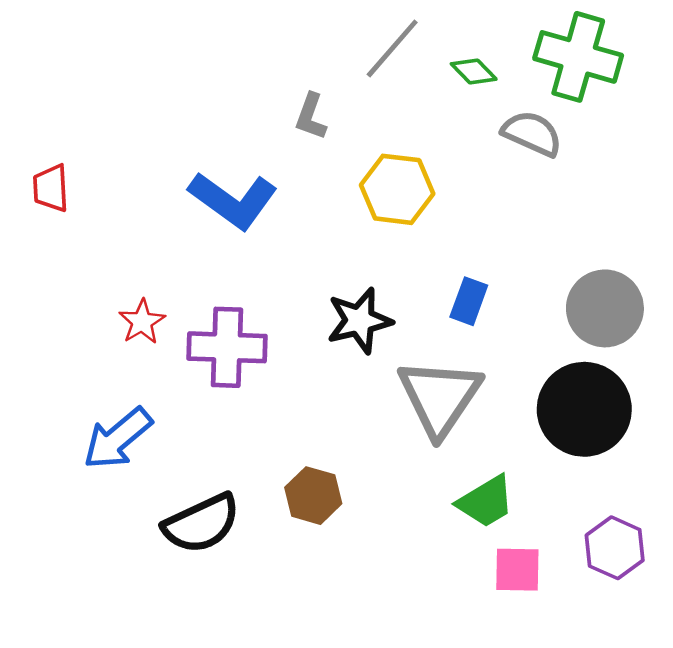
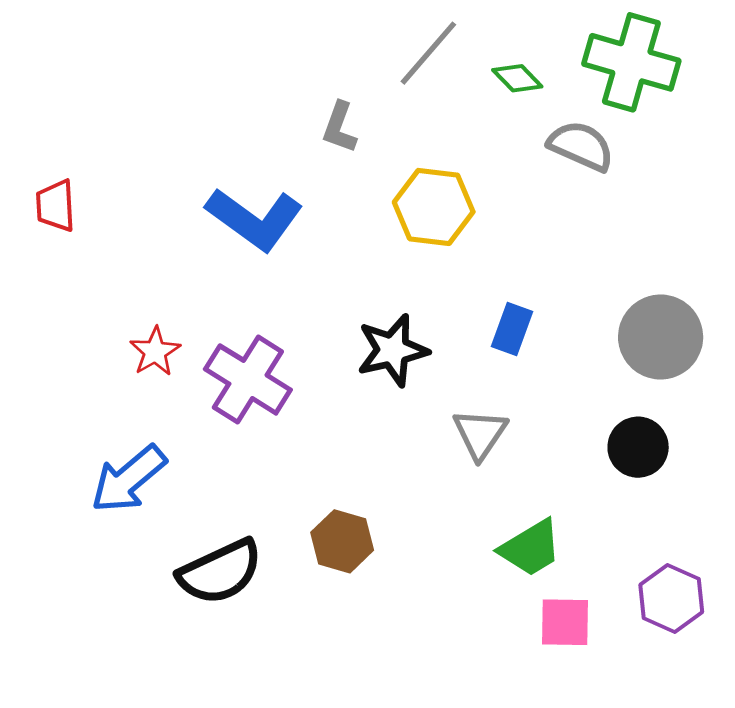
purple cross: (227, 347) -> (248, 379), turned 30
gray triangle: (440, 397) -> (480, 434), size x0.6
black circle: (584, 409) -> (638, 447), size x0.6

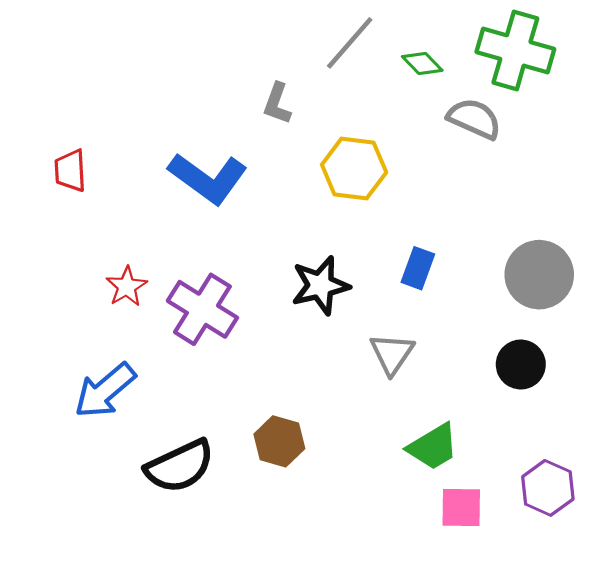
red trapezoid: (56, 206) -> (70, 171), moved

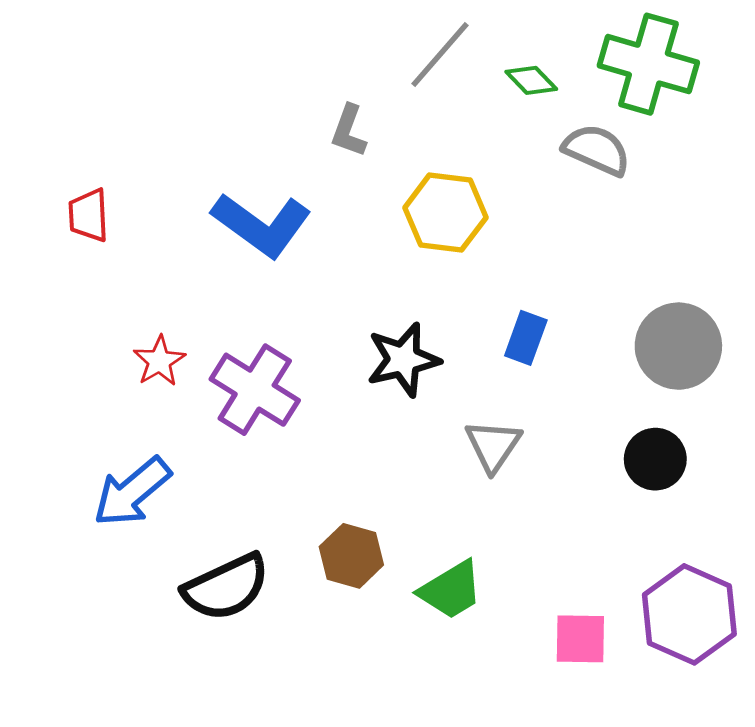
green trapezoid: (433, 447) -> (451, 590), moved
purple hexagon: (548, 488) -> (689, 614), size x1.4

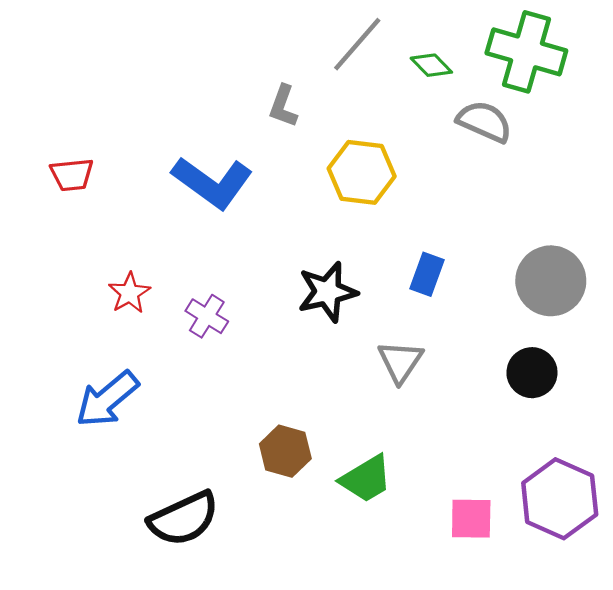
red trapezoid: (89, 215) -> (72, 175), turned -93
purple cross: (255, 390) -> (207, 316), size x0.6
black semicircle: (226, 587) -> (184, 519), moved

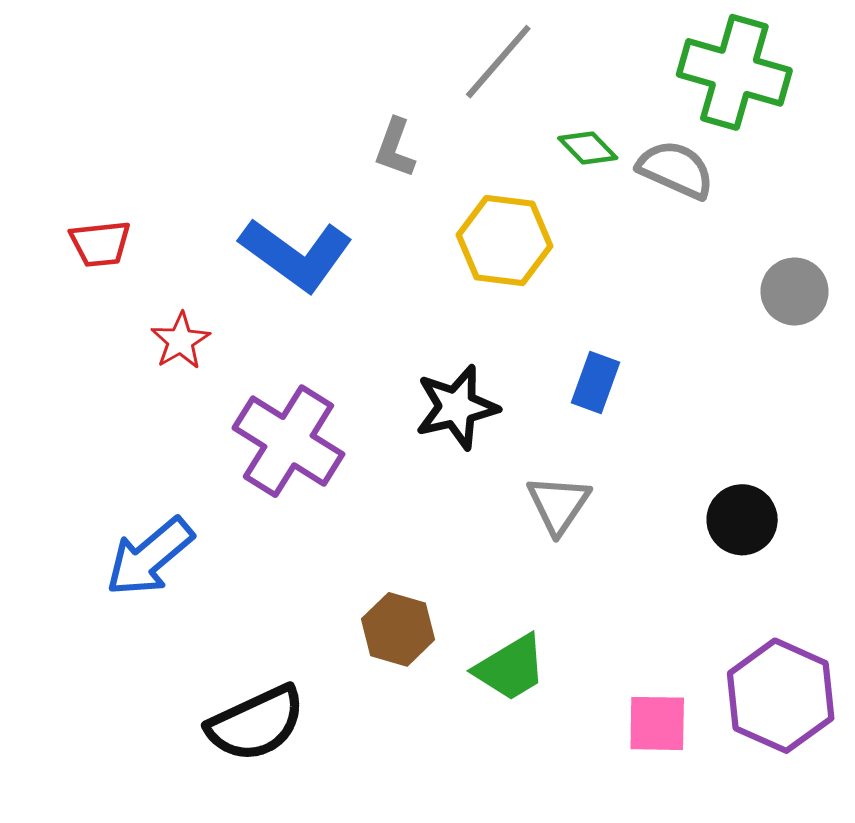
green diamond: (431, 65) -> (588, 148), moved
gray circle: (551, 281) -> (795, 291), moved, size x0.7
red star: (129, 293) -> (180, 341), moved
purple cross: (207, 316) -> (288, 441), size x1.8

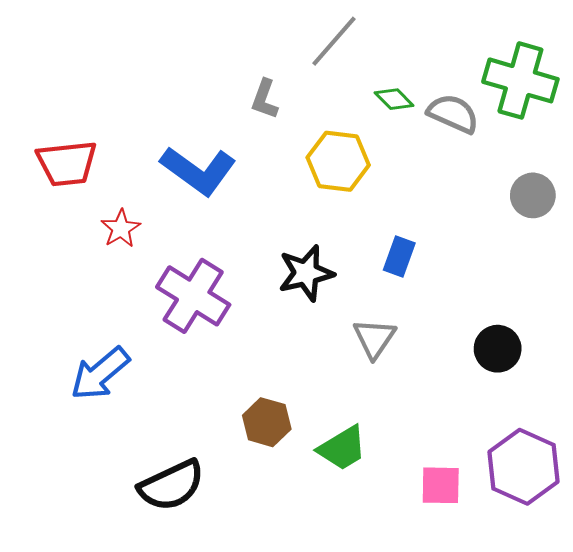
green cross: (734, 72) -> (520, 80), moved
red trapezoid: (100, 244) -> (67, 163), size x1.5

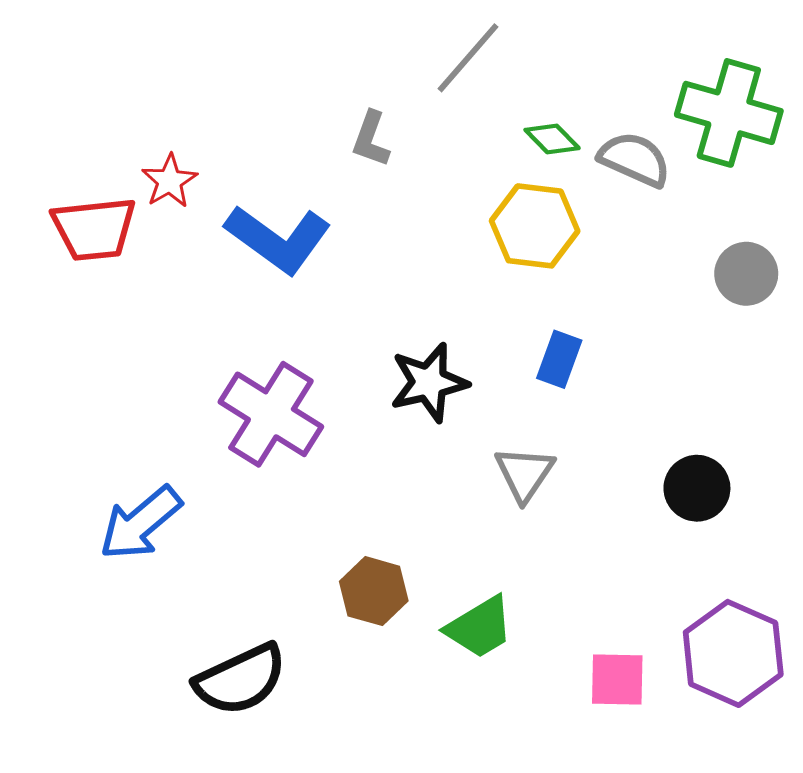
yellow hexagon: (338, 161) -> (535, 226), moved
red star: (121, 229) -> (169, 181), moved

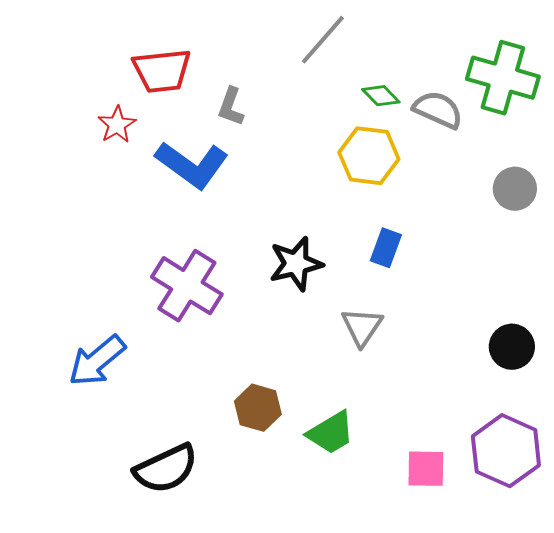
gray L-shape: (371, 139) -> (231, 107), moved
red trapezoid: (94, 229) -> (162, 71), moved
black circle: (697, 488) -> (512, 347), moved

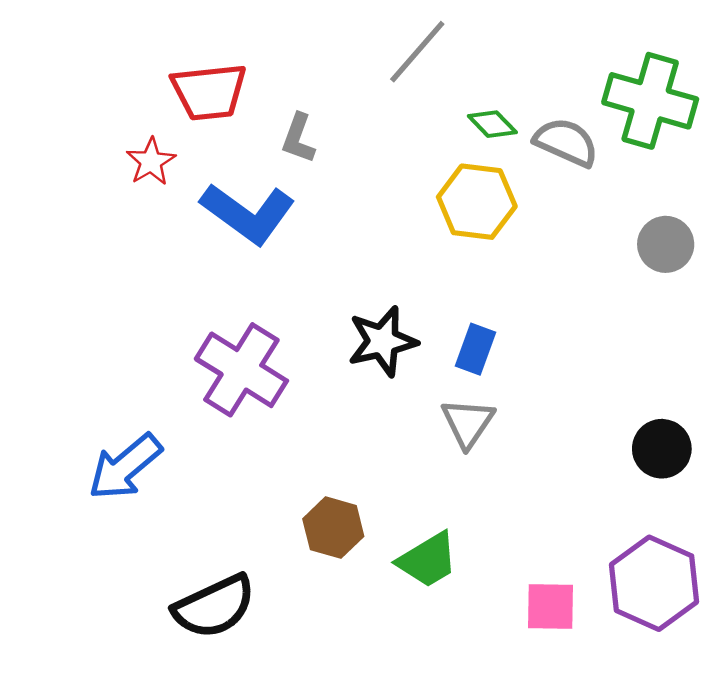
blue rectangle: (386, 248) -> (476, 349), moved

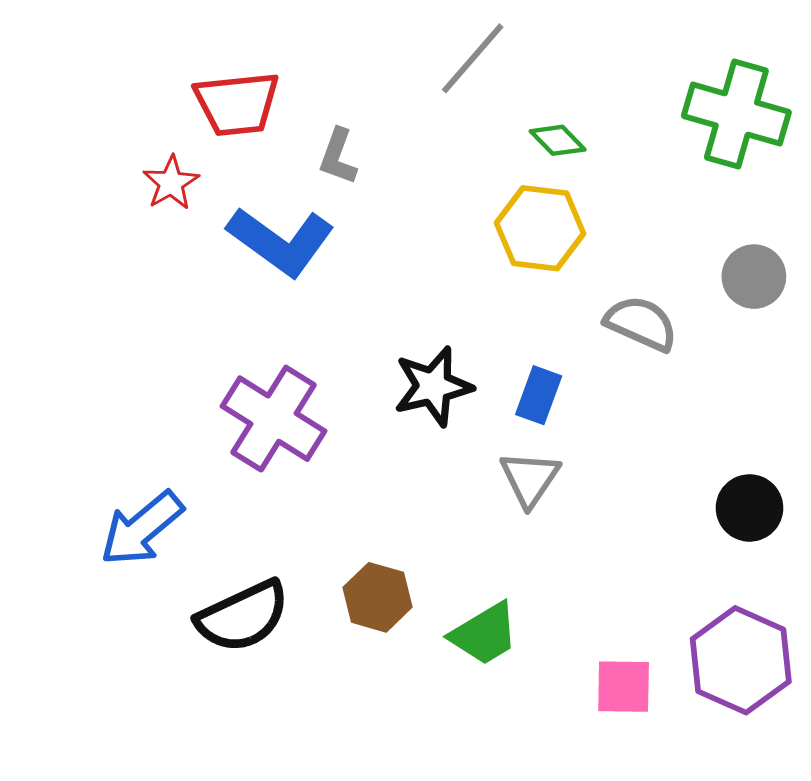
gray semicircle: (566, 142) -> (641, 323), moved
black semicircle: (214, 607) -> (243, 616), moved

